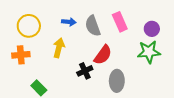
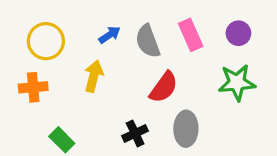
blue arrow: (69, 22) -> (110, 35), turned -40
purple circle: (152, 29) -> (238, 33), moved
black cross: (85, 71) -> (135, 133), moved

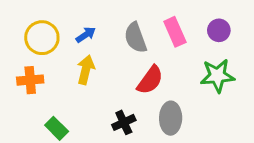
blue arrow: (110, 35) -> (86, 35), moved

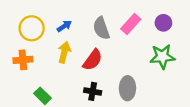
pink rectangle: (175, 32) -> (131, 24), turned 66
red semicircle: (150, 80) -> (93, 60), moved
black cross: (124, 122) -> (93, 91), turned 35

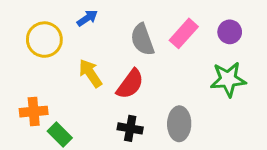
blue arrow: (64, 26) -> (87, 18), moved
yellow arrow: (64, 52) -> (90, 73), turned -48
orange cross: (23, 60) -> (34, 112), moved

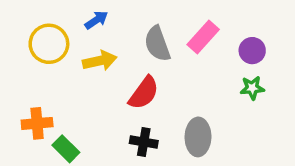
purple circle: (230, 32) -> (252, 51), moved
yellow arrow: (90, 73) -> (100, 61), moved, turned 112
green star: (228, 79) -> (252, 88), size x0.6

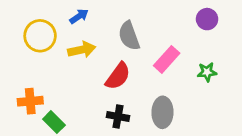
pink rectangle: (203, 37) -> (167, 59), moved
purple circle: (252, 51) -> (207, 19), moved

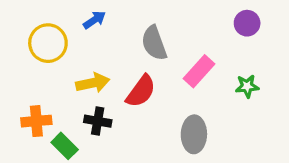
yellow arrow: (82, 50) -> (93, 83), moved
black cross: (118, 116) -> (98, 121), moved

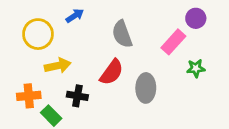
pink rectangle: (199, 71) -> (173, 42), moved
yellow arrow: (93, 83) -> (58, 66), moved
gray ellipse: (194, 134) -> (146, 88), moved

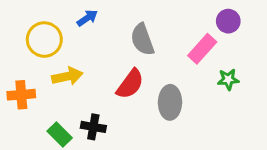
orange cross: (29, 96) -> (21, 95), moved
black cross: (77, 96) -> (93, 127), moved

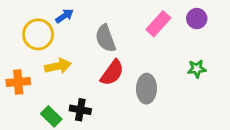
blue arrow: (87, 18) -> (64, 16), moved
gray semicircle: (142, 40) -> (105, 38), moved
pink rectangle: (202, 49) -> (158, 24), moved

